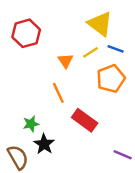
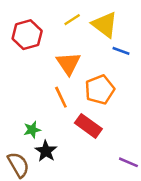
yellow line: (91, 52) -> (72, 20), moved
orange triangle: (65, 61) -> (68, 63), size x1.5
orange pentagon: (111, 79) -> (100, 90), moved

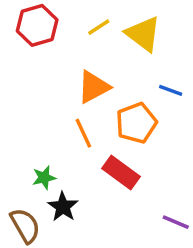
red hexagon: (27, 35) -> (37, 25), moved
blue line: (121, 51) -> (171, 90), moved
orange triangle: (68, 63) -> (94, 87), turned 36

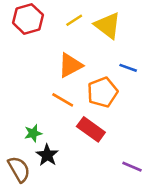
orange line: (83, 133) -> (63, 100), turned -35

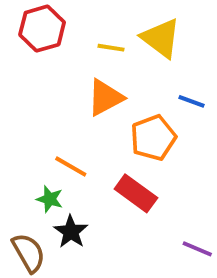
yellow line: (74, 20) -> (111, 48), moved, turned 42
orange line: (63, 100) -> (71, 167), moved
green star: (33, 133) -> (50, 199), turned 30

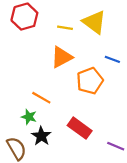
red rectangle: (136, 193) -> (80, 128), moved

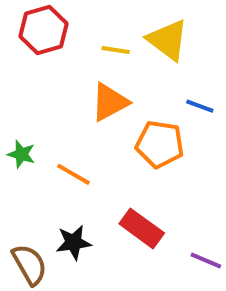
orange pentagon: (90, 81) -> (160, 144), turned 30
green star: (29, 117) -> (21, 154), moved
black star: (41, 136) -> (74, 242), turned 30

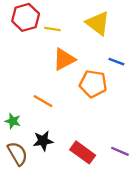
yellow line: (116, 50) -> (52, 29), moved
green star: (21, 154) -> (13, 121), moved
red rectangle: (142, 228) -> (83, 152), moved

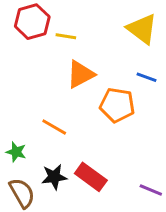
yellow triangle: (98, 23) -> (142, 29), moved
red rectangle: (83, 152) -> (91, 177), moved

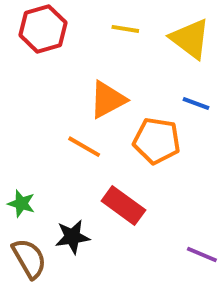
yellow line: (66, 36) -> (125, 29), moved
orange line: (54, 127) -> (84, 147), moved
red rectangle: (91, 177) -> (123, 205), moved

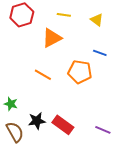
yellow triangle: (190, 39) -> (97, 20), size x0.6
orange triangle: (108, 100) -> (52, 38), moved
red rectangle: (123, 205) -> (63, 125), moved

